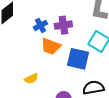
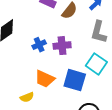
orange trapezoid: (51, 46) -> (45, 79), moved

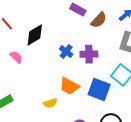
blue cross: (39, 45) -> (66, 52), turned -32

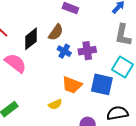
brown semicircle: (99, 20) -> (56, 32), moved
pink semicircle: (16, 57) -> (15, 63), size x1.6

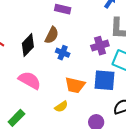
purple cross: (87, 51) -> (100, 46), moved
pink semicircle: (15, 63) -> (30, 80), moved

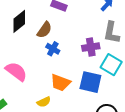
black diamond: (28, 45) -> (19, 21), moved

